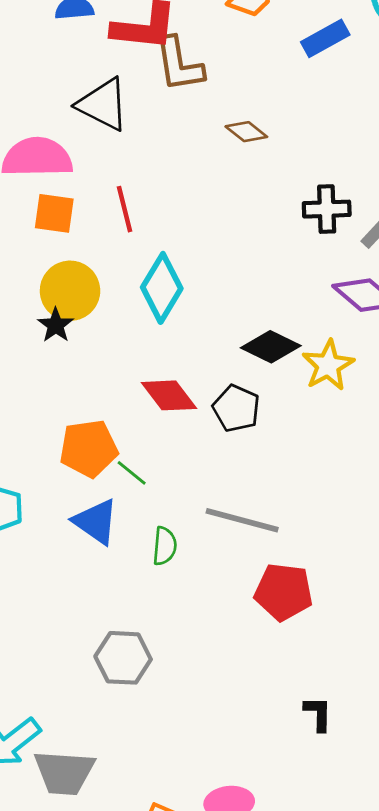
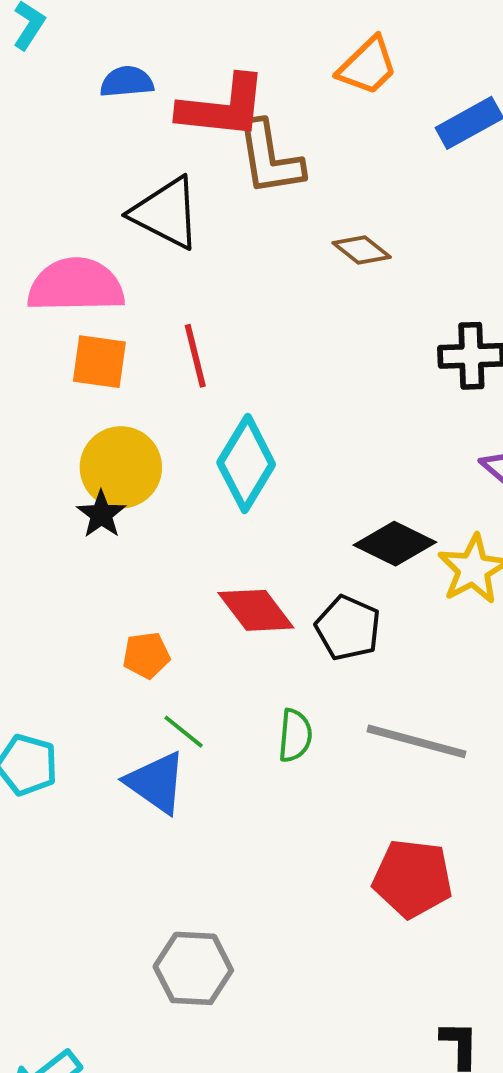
orange pentagon: (89, 448) -> (146, 655), moved, size x0.6
green line: (132, 473) -> (184, 732), moved
gray line: (242, 520) -> (416, 741), moved
green semicircle: (165, 546) -> (295, 736), moved

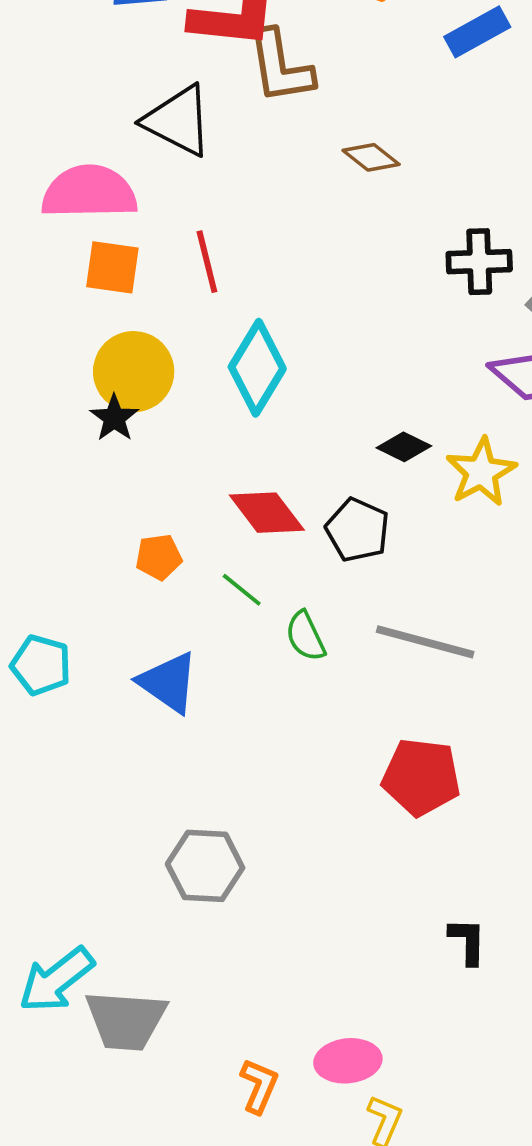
black diamond: (395, 544) -> (404, 447), size x0.7
green line: (184, 732) -> (242, 590), moved
green semicircle: (295, 736) -> (305, 636), turned 150

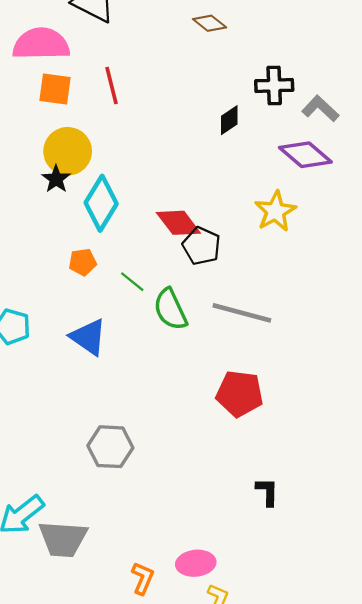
cyan diamond: (257, 368) -> (101, 203), moved
black diamond: (404, 447) -> (229, 120), moved, turned -60
red diamond: (267, 513) -> (178, 223), moved
green semicircle: (305, 636) -> (170, 309), size x1.4

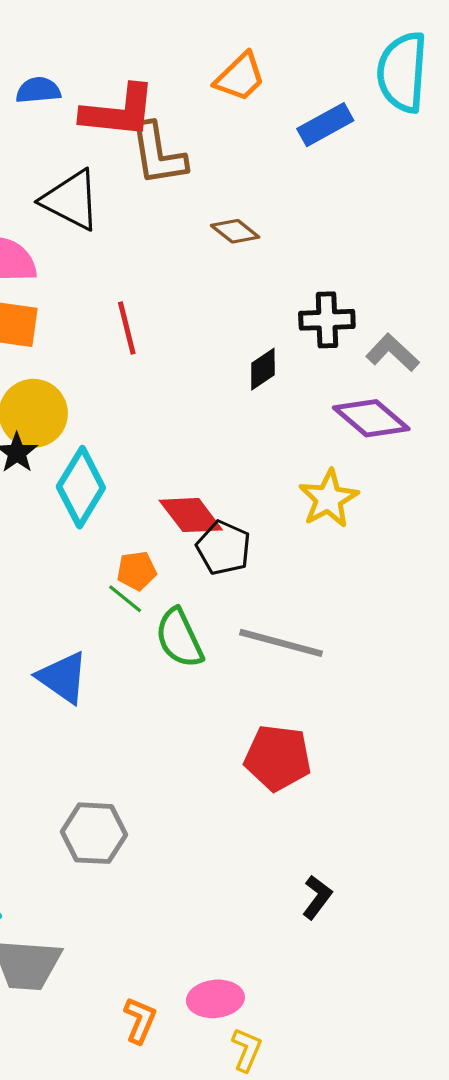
red line: (111, 86) -> (127, 328), moved
orange pentagon: (83, 262) -> (137, 571), moved
black L-shape: (267, 492) -> (317, 897), turned 36

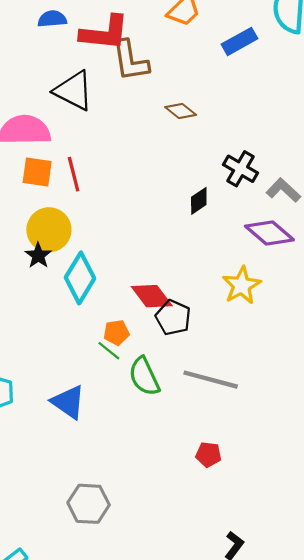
black cross: (327, 320) -> (241, 169), turned 32
red line: (127, 328) -> (74, 174), moved
red pentagon: (278, 758) -> (208, 455), size x0.6

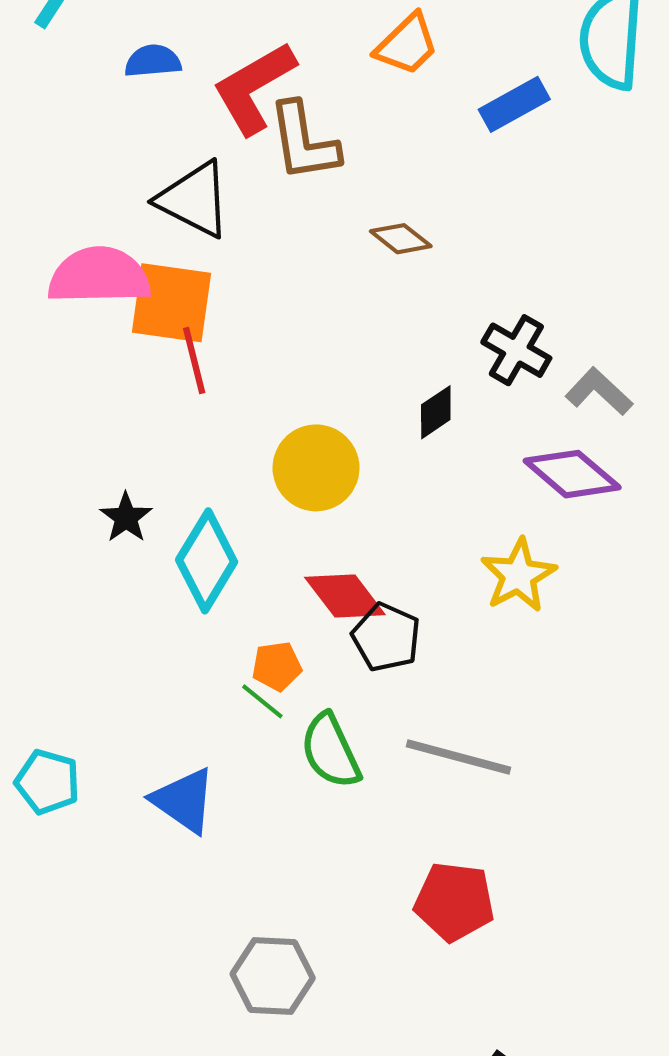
red L-shape: (105, 33) -> (254, 88), turned 144
orange square: (37, 172) -> (171, 303), moved, size x1.4
yellow circle: (49, 230) -> (316, 468), moved
red pentagon: (208, 455) -> (454, 902), size x1.6
gray hexagon: (89, 504) -> (273, 976), moved

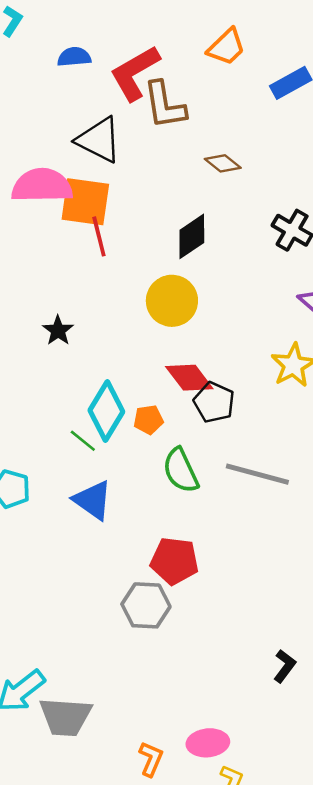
black diamond: (436, 412) -> (192, 236), moved, size x1.4
cyan diamond: (207, 561) -> (106, 411), moved
green line: (262, 701) -> (83, 441), moved
red pentagon: (454, 902) -> (174, 561), moved

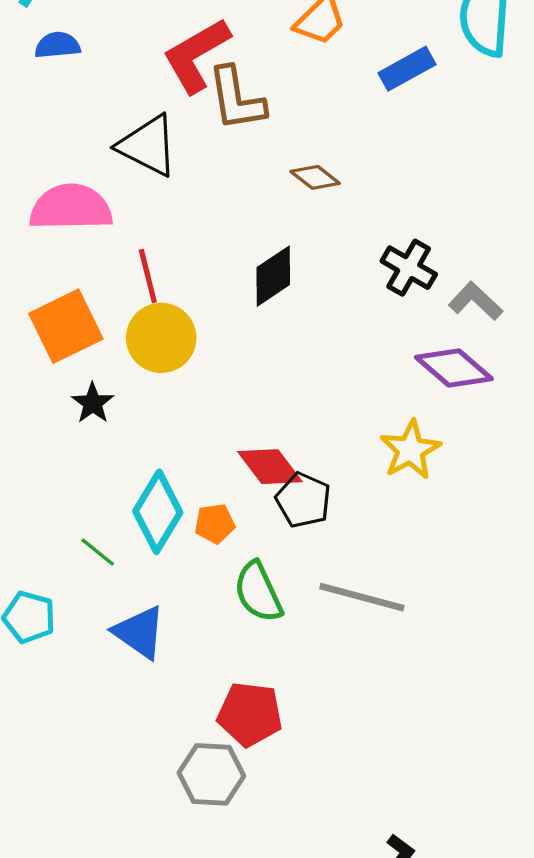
blue semicircle: (74, 57) -> (58, 45), moved
orange square: (85, 202) -> (66, 326), moved, turned -34
yellow circle: (172, 301) -> (161, 338), moved
green line: (83, 441) -> (98, 552), moved

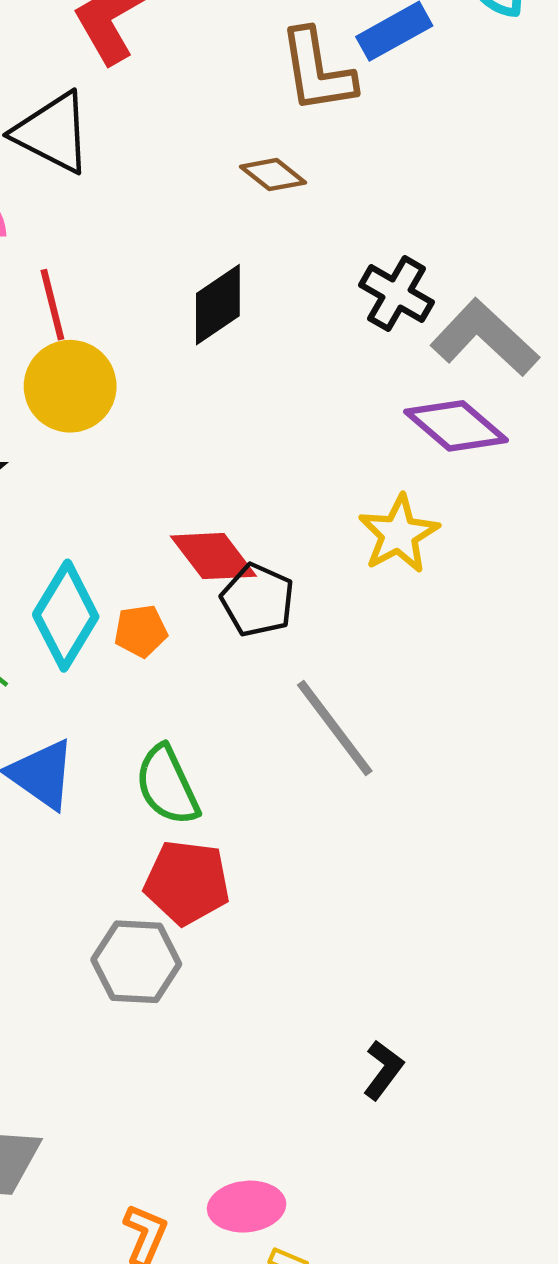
brown L-shape: (236, 99) -> (317, 71), moved
gray L-shape: (476, 301) -> (485, 338), size x1.5
green semicircle: (258, 592) -> (167, 785), moved
gray line: (362, 597) -> (335, 728), turned 38

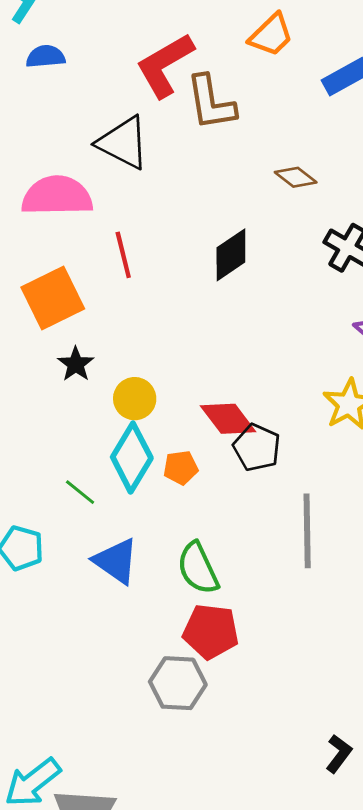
brown L-shape: (317, 71) -> (211, 103), moved
brown diamond: (273, 175) -> (296, 177), moved
yellow circle: (70, 386) -> (135, 399), moved, size x0.7
gray line: (335, 728) -> (307, 531), turned 36

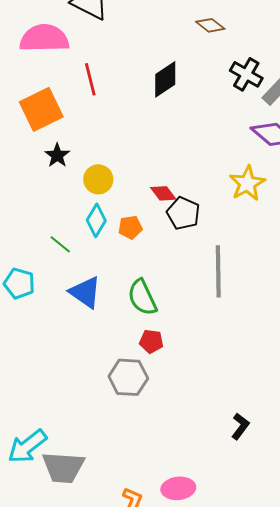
red diamond: (228, 419) -> (163, 193), size x0.7
cyan diamond: (132, 458) -> (96, 220), size x0.7
red pentagon: (211, 631) -> (151, 341), size x0.6

